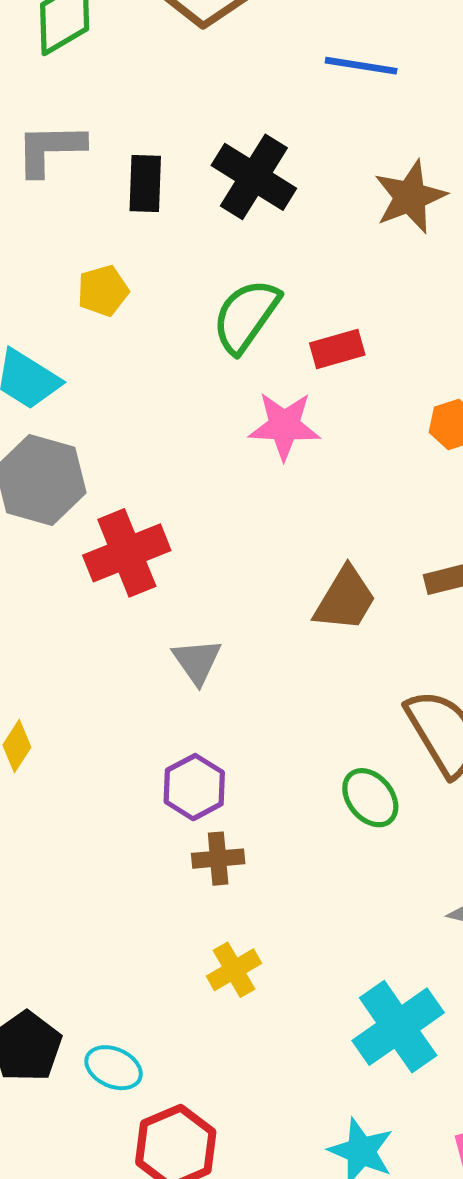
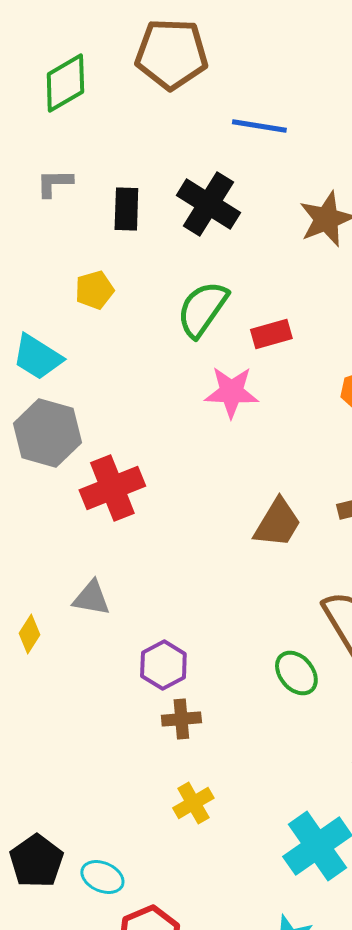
blue line: (361, 66) -> (259, 126), moved
gray L-shape: (50, 149) -> (54, 183), size x0.7
gray triangle: (197, 661) -> (91, 598), moved, turned -45

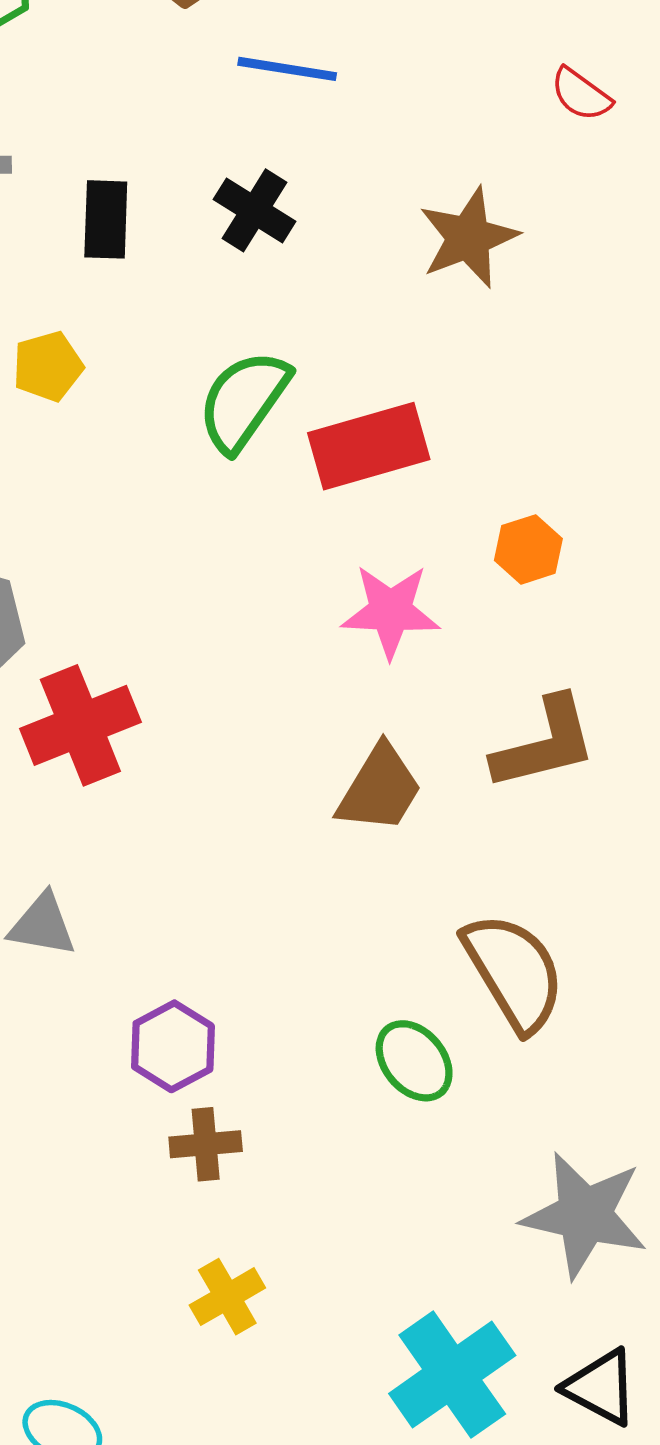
blue line: (259, 126) -> (287, 69), moved
black cross: (208, 204) -> (255, 210), size x0.7
red rectangle: (271, 334) -> (369, 446), size x1.6
pink star: (231, 392) -> (391, 611), moved

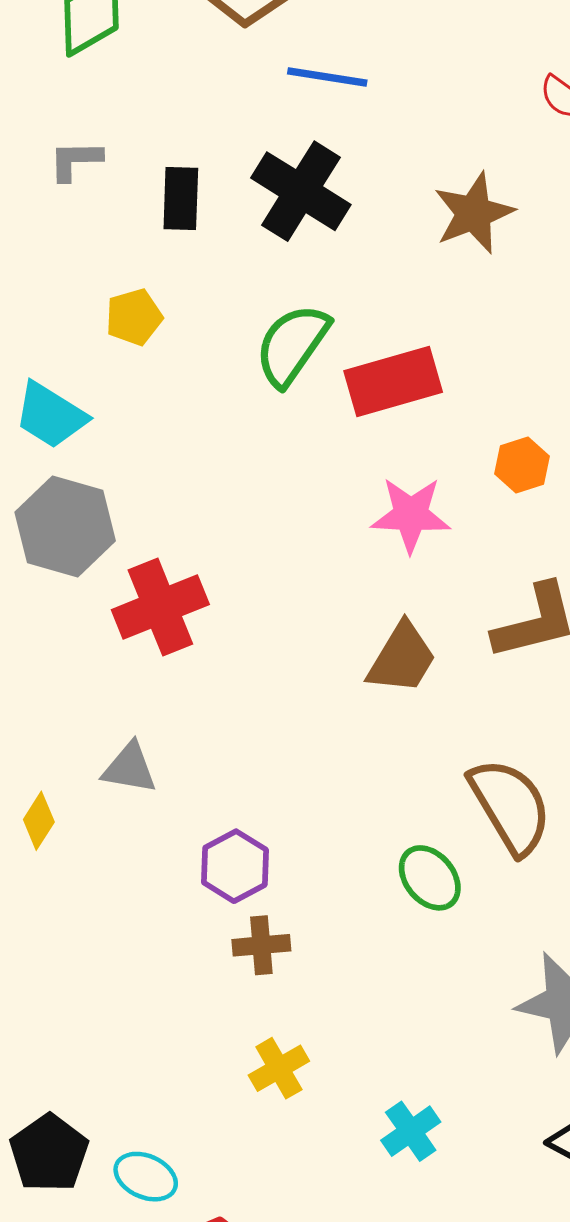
black cross: (255, 210) -> (301, 191), size x1.5
cyan cross: (452, 1375) -> (411, 1131), moved, size x0.6

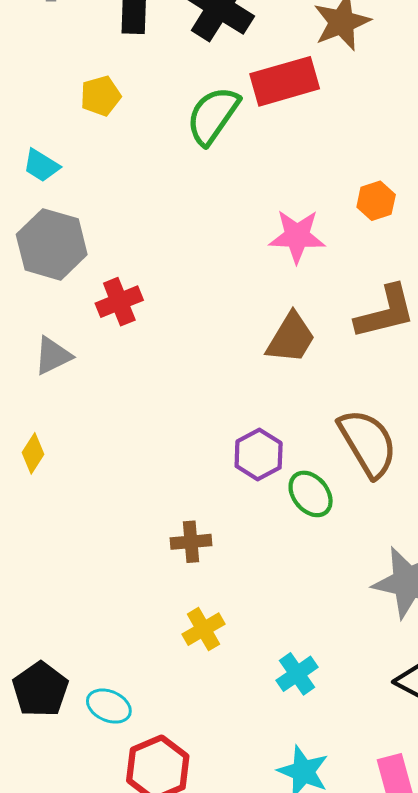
red rectangle: (393, 382) -> (285, 81), moved
cyan trapezoid: (51, 415) -> (41, 165), size x0.7
red cross: (160, 607) -> (119, 302), size x0.7
gray triangle: (130, 768) -> (53, 356), moved, turned -36
purple hexagon: (235, 866) -> (259, 454), moved

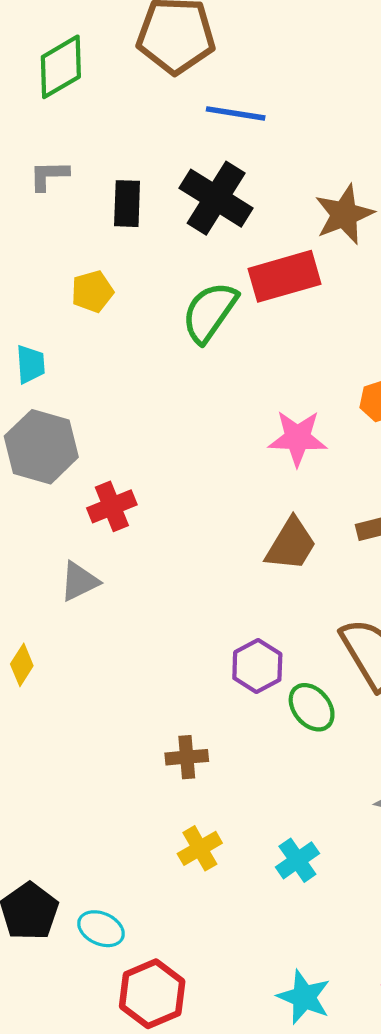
cyan trapezoid: (41, 165) -> (30, 364), turned -126
gray triangle: (53, 356) -> (79, 581), moved
cyan cross: (297, 674) -> (297, 860), moved

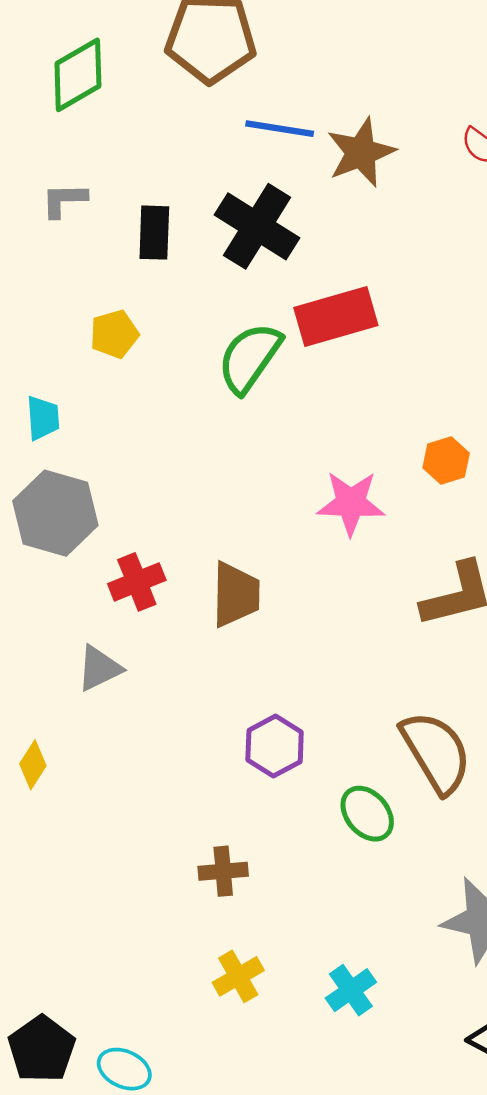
brown star: (344, 214) -> (361, 152), moved
brown trapezoid: (291, 544) -> (236, 594), moved, turned -30
purple hexagon: (257, 666) -> (275, 746), moved

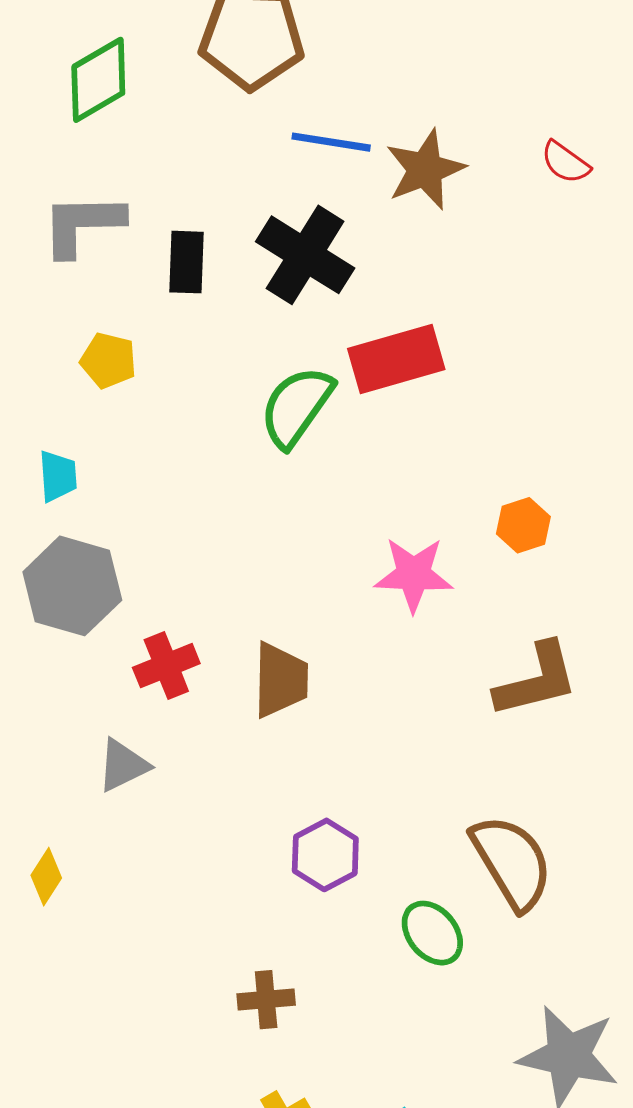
gray L-shape: (64, 200) -> (82, 224), size x1.6
yellow pentagon: (114, 334) -> (108, 360), moved, turned 30

